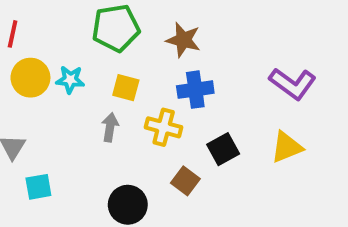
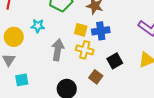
yellow circle: (30, 78) -> (14, 37), moved
yellow square: (126, 88) -> (81, 30), moved
gray arrow: (110, 127) -> (58, 50), size x1.5

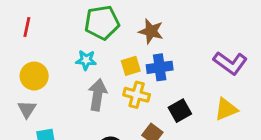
cyan star: (38, 26) -> (86, 60), moved
yellow square: (81, 30) -> (131, 66), turned -32

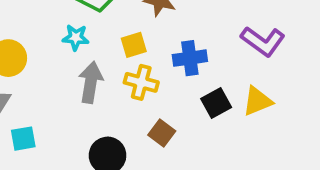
blue cross: (160, 67) -> (190, 58), moved
black square: (180, 111) -> (216, 103), moved

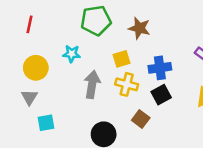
cyan star: (76, 37) -> (72, 54), moved
black square: (216, 103) -> (161, 95), moved

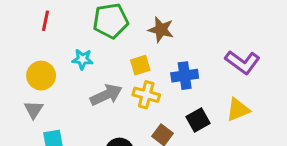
red line: (29, 24) -> (45, 21), moved
gray arrow: (92, 84) -> (106, 95), turned 56
black square: (161, 95) -> (198, 120), moved

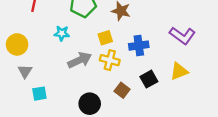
yellow circle: (41, 76) -> (17, 44), moved

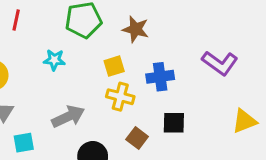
gray arrow: (80, 60) -> (68, 117), moved
yellow triangle: (179, 71) -> (244, 121), moved
black square: (149, 79) -> (174, 123), turned 30

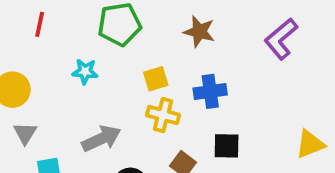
brown star: (136, 29) -> (199, 32), moved
purple L-shape: (220, 63) -> (281, 39), moved, turned 104

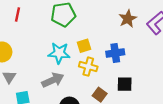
brown star: (199, 32) -> (128, 19), moved, turned 30
cyan star: (85, 71) -> (59, 53), moved, size x1.5

